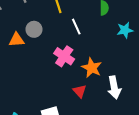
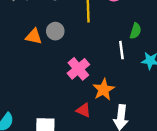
white line: (76, 27) -> (121, 50), moved
red triangle: (80, 91) -> (83, 110), turned -40

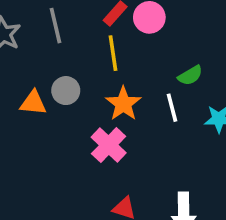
green semicircle: (135, 31) -> (190, 75), turned 49
orange star: (104, 90) -> (123, 104), moved

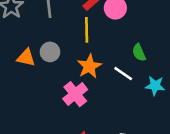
green semicircle: (190, 75) -> (139, 53), turned 90
white line: (172, 108) -> (123, 74), turned -48

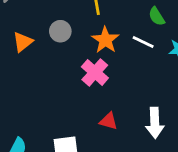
orange triangle: (26, 58) -> (23, 42), moved, turned -42

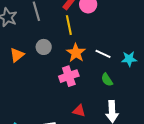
green semicircle: (157, 16) -> (107, 80), moved
pink cross: (95, 72) -> (69, 76), turned 30

